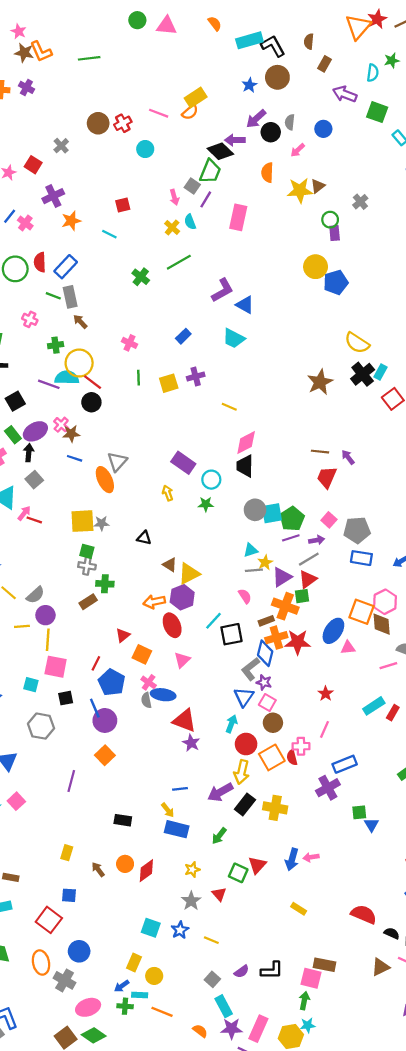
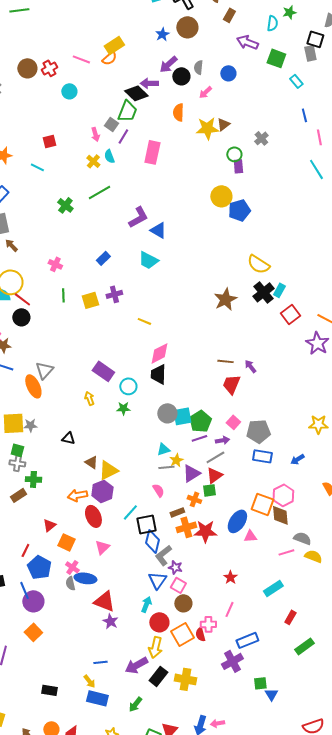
orange cross: (285, 606) -> (194, 499), size x0.6
blue diamond: (265, 653) -> (152, 541), moved
red rectangle: (393, 713) -> (290, 617), moved

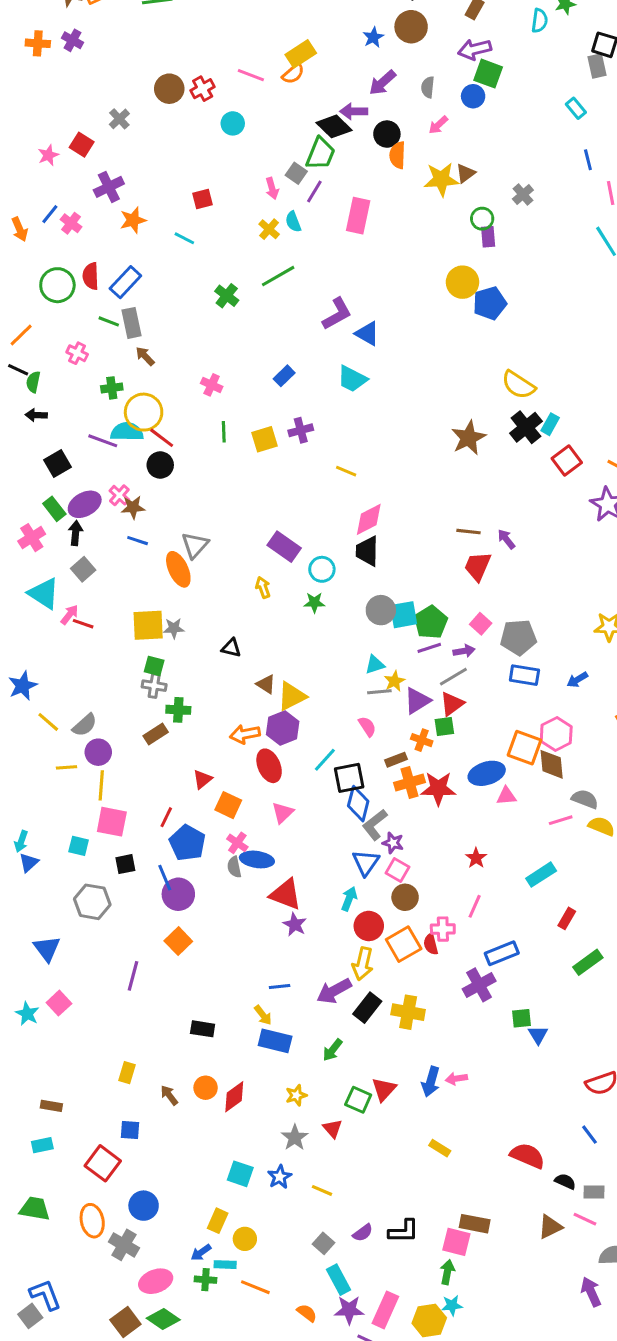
purple arrow: (247, 42) -> (475, 49), moved, turned -35
green square: (276, 58) -> (488, 74), moved
black circle: (181, 76) -> (387, 134), moved
blue ellipse: (237, 521) -> (487, 773), turned 40

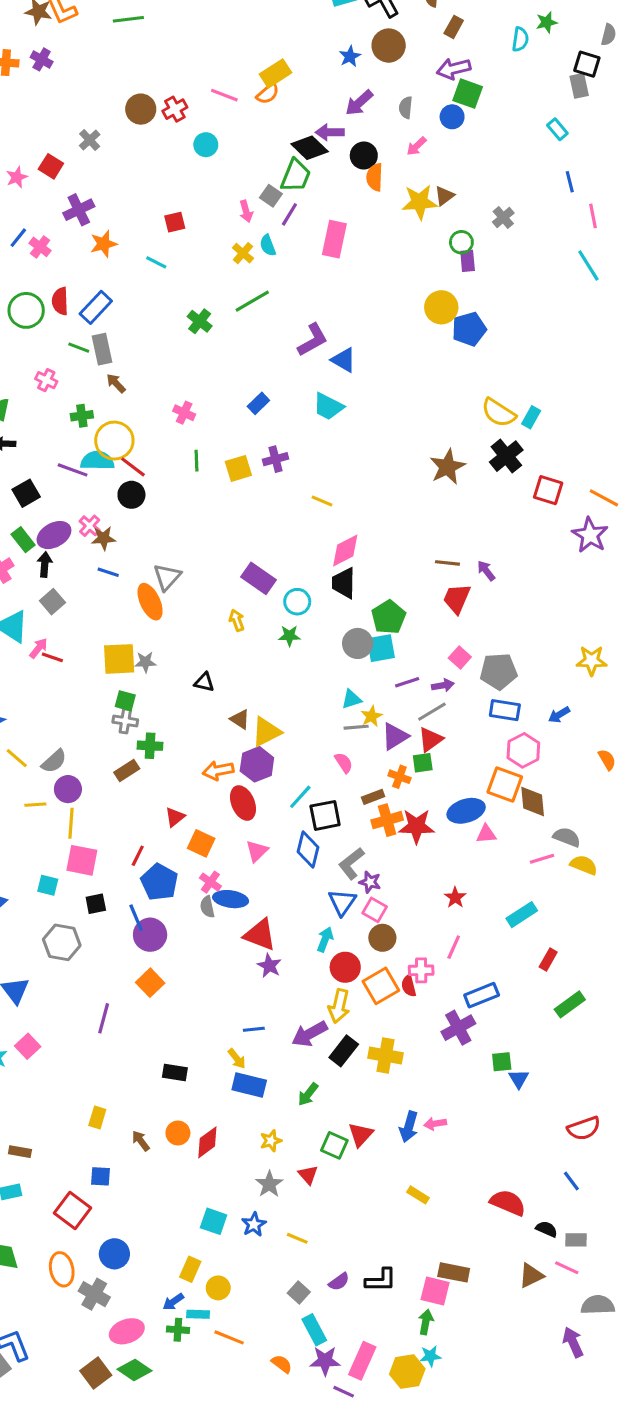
cyan rectangle: (550, 424) -> (531, 417), moved
red square: (567, 460) -> (548, 490), turned -36
green pentagon: (431, 622) -> (389, 617), moved
pink hexagon: (556, 734) -> (523, 750), moved
blue diamond: (358, 804) -> (308, 850), moved

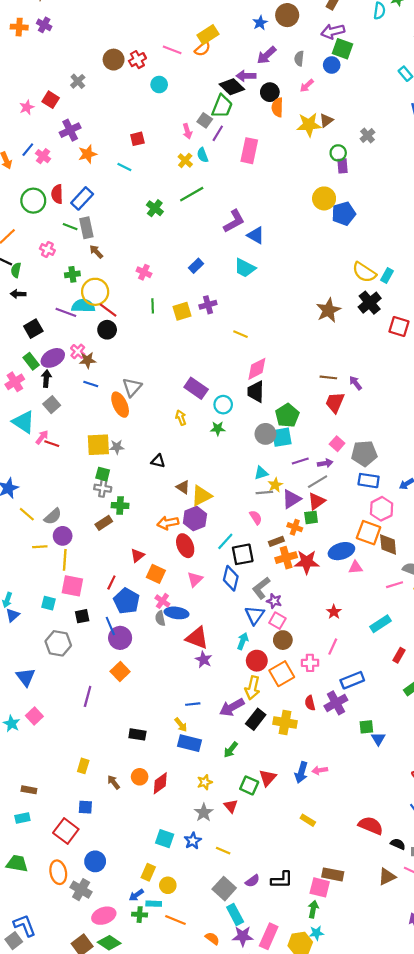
red semicircle: (409, 986) -> (310, 703), moved
gray square: (299, 1293) -> (224, 889), size x1.5

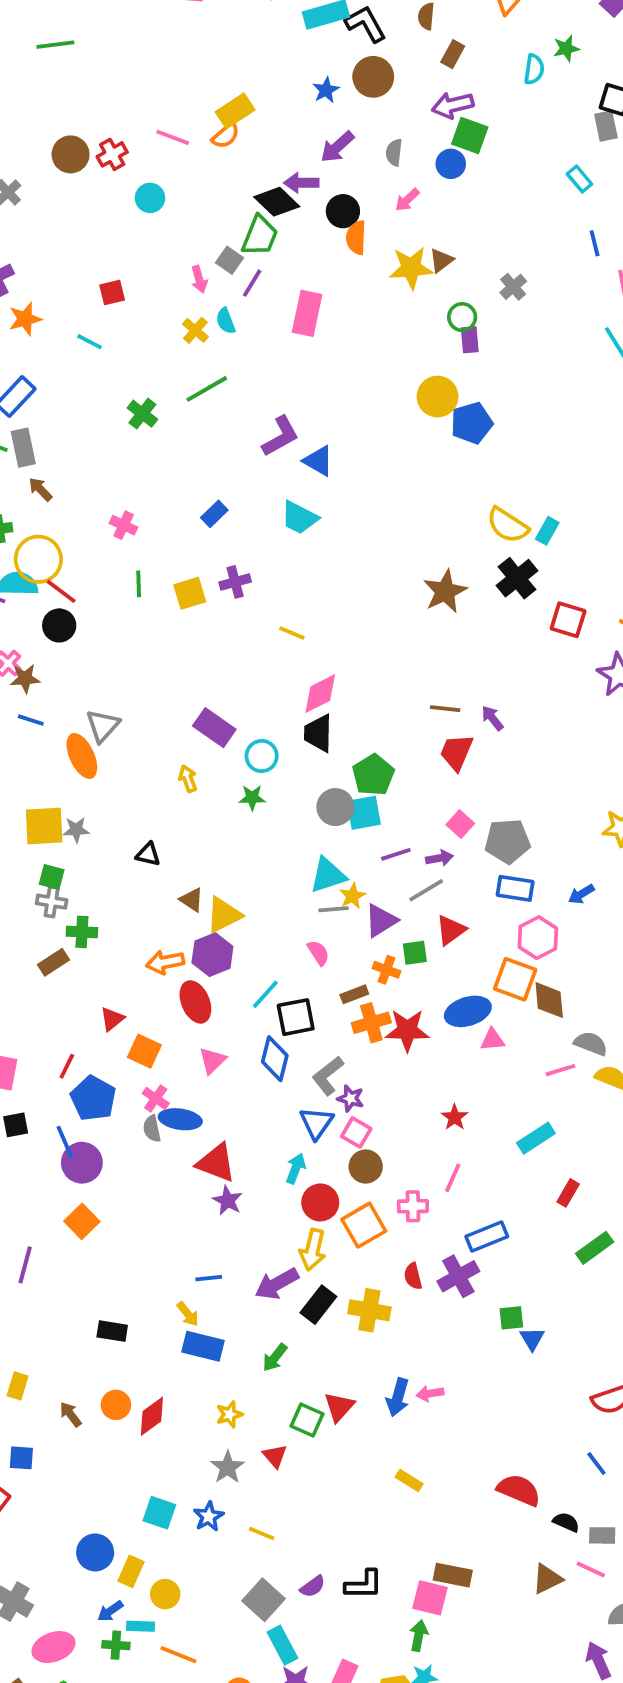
cyan triangle: (261, 473) -> (328, 875), size x1.5
red triangle: (316, 501) -> (451, 930), moved
blue circle: (95, 861) -> (95, 1552), moved

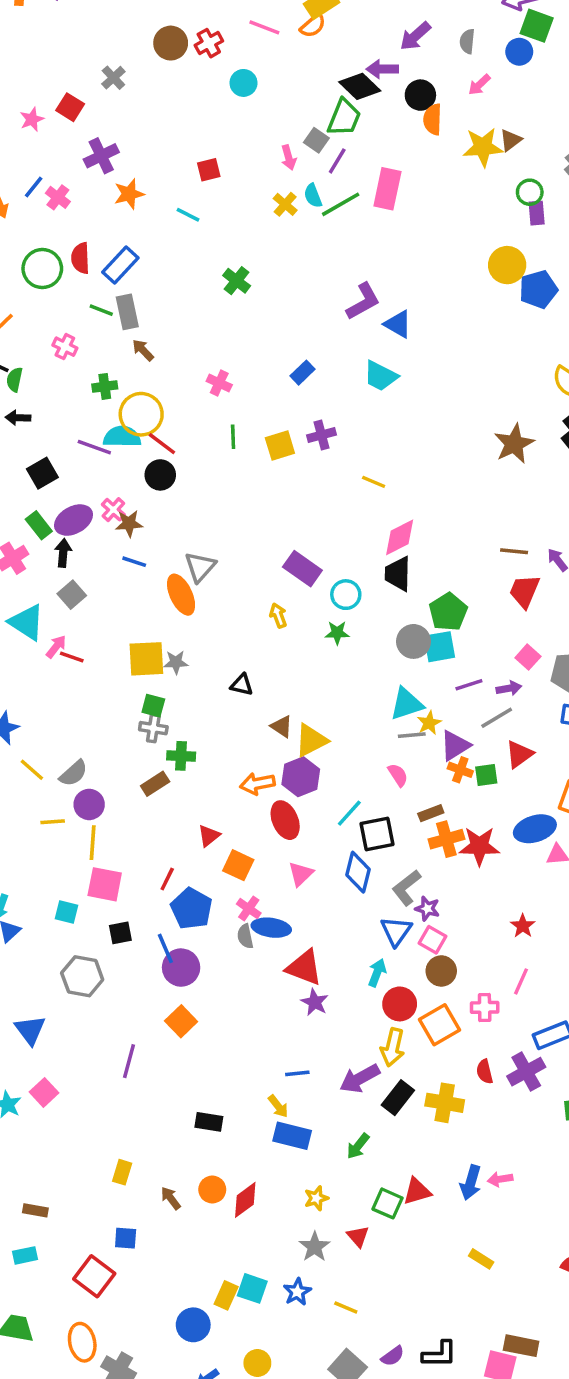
green line: (207, 389) -> (341, 204), moved
orange cross: (386, 970) -> (460, 770), moved
red triangle: (339, 1407) -> (417, 1191), turned 32
yellow rectangle: (131, 1571) -> (226, 1295), moved

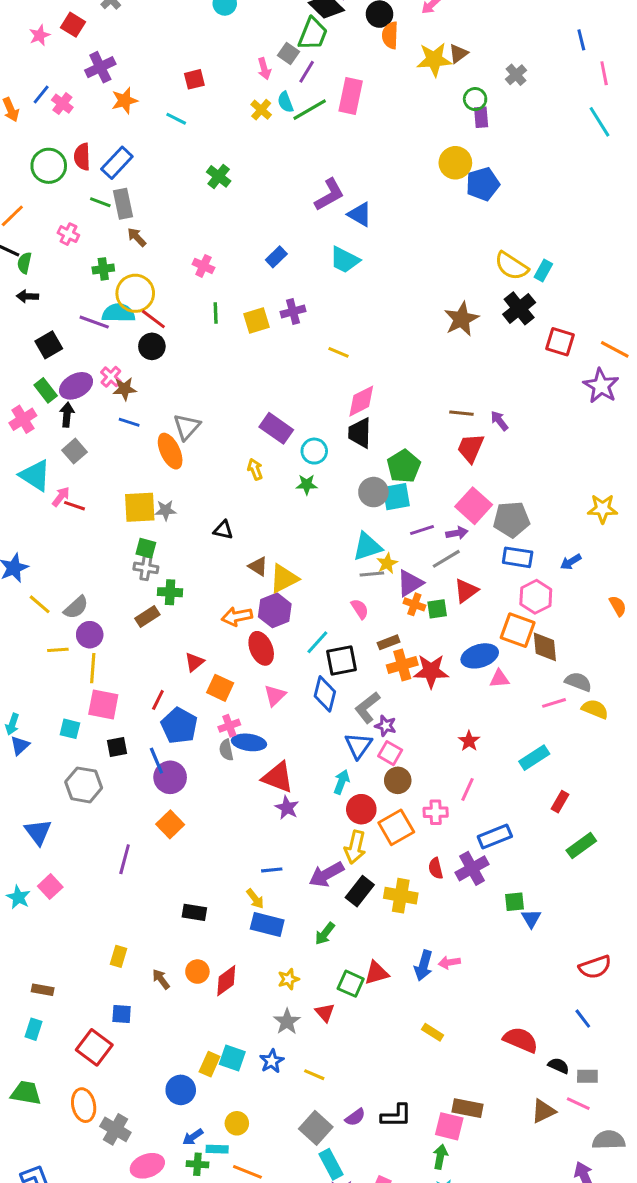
pink square: (528, 657) -> (474, 506), size x1.6
pink cross: (249, 909) -> (229, 726), turned 35
cyan rectangle: (25, 1255) -> (34, 1029), turned -60

